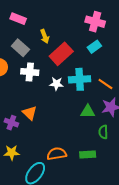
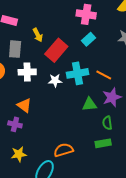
gray rectangle: (20, 48) -> (15, 49), turned 60
orange triangle: (30, 113) -> (24, 105), moved
green rectangle: (88, 155) -> (103, 143), moved

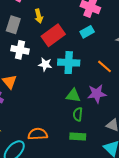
orange line: (104, 75) -> (104, 66), moved
green semicircle: (107, 123) -> (78, 114), moved

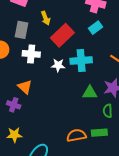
green semicircle: (78, 114) -> (108, 111), moved
orange semicircle: (38, 134) -> (76, 135), moved

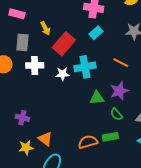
orange triangle: (25, 87) -> (45, 139), moved
green semicircle: (108, 111) -> (116, 114), turned -32

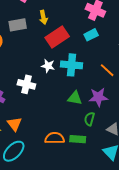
gray rectangle: (23, 42) -> (18, 25), turned 60
white cross: (35, 65) -> (26, 84), moved
green semicircle: (116, 114) -> (89, 119), turned 40

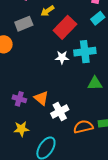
yellow arrow: (43, 17) -> (47, 11), turned 80
white cross: (26, 84) -> (60, 112), moved, turned -30
orange triangle: (14, 124) -> (41, 98), moved

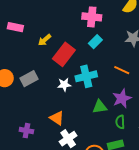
gray rectangle: (24, 24) -> (29, 79), moved
orange triangle: (41, 98) -> (57, 118), moved

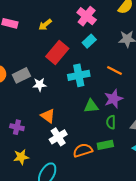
pink cross: (92, 17) -> (87, 16), turned 30
yellow arrow: (45, 40) -> (45, 25), moved
white star: (64, 85) -> (40, 85), moved

